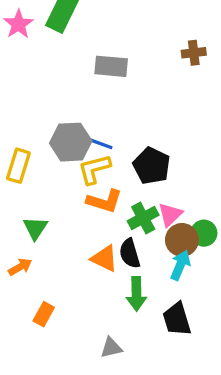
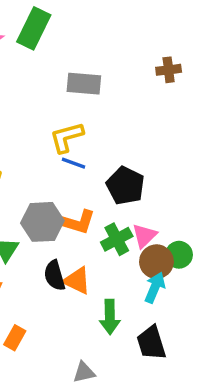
gray hexagon: (71, 142) -> (42, 222), moved
yellow L-shape: (94, 169) -> (67, 137), moved
black semicircle: (130, 253) -> (55, 275), moved

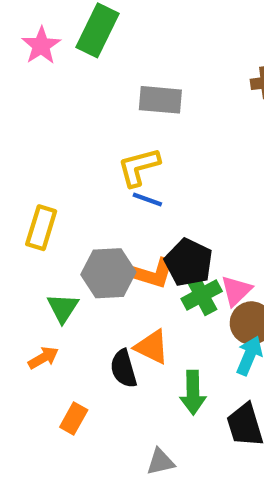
black pentagon: (125, 186) -> (189, 262), moved
black semicircle: (55, 275) -> (124, 369), moved

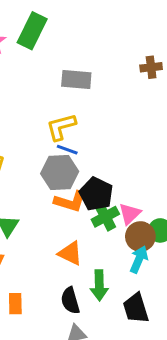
gray hexagon: (108, 273) -> (60, 173), moved
black semicircle: (124, 369) -> (70, 301), moved
orange rectangle: (74, 418) -> (15, 304), turned -30

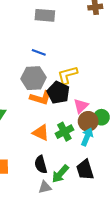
yellow L-shape: (61, 127) -> (68, 75), moved
blue line: (67, 150) -> (39, 52), moved
green cross: (105, 217) -> (64, 132), moved
green arrow: (99, 285) -> (60, 174), moved, turned 42

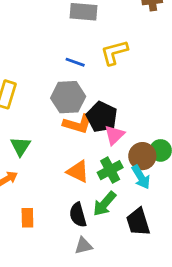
yellow L-shape: (68, 75) -> (114, 52), moved
pink triangle: (81, 106) -> (114, 135), moved
cyan arrow: (87, 137) -> (141, 177), turned 126
green arrow: (60, 174) -> (105, 204), moved

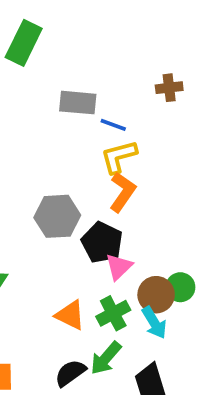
blue line: (75, 62) -> (113, 125), moved
orange L-shape: (78, 124) -> (123, 192), moved, turned -72
black semicircle: (78, 215) -> (70, 373), turned 70

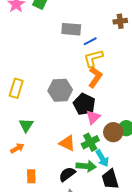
blue line: (113, 125) -> (90, 41), turned -48
cyan arrow: (154, 323) -> (102, 158), moved
green arrow: (106, 358) -> (86, 166), turned -126

